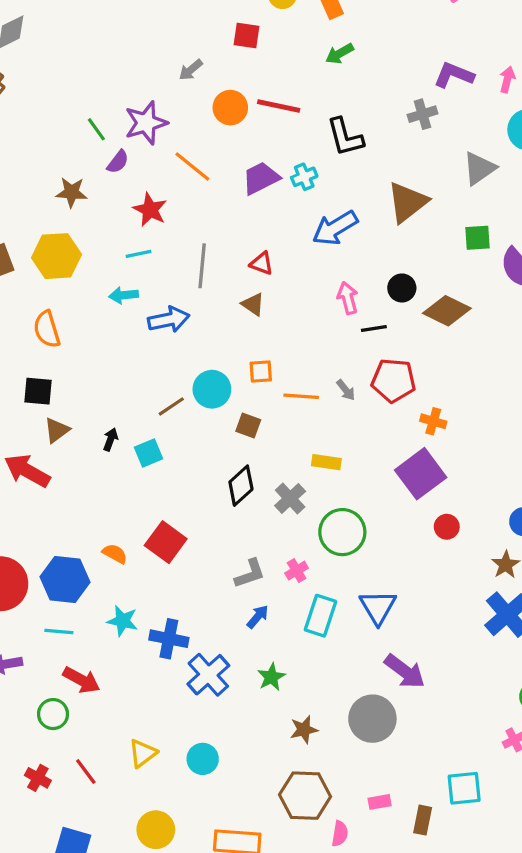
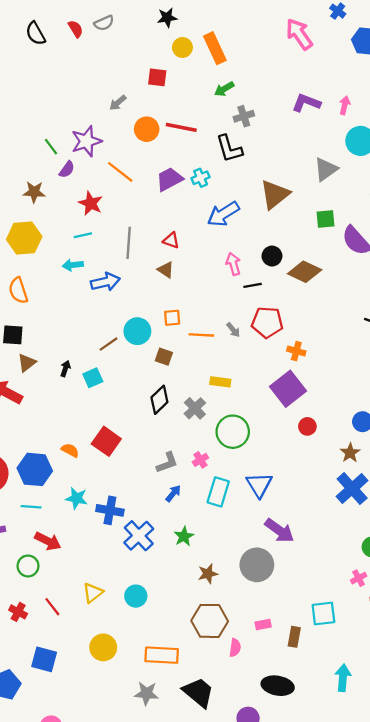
gray cross: (423, 114) -> (244, 116), moved

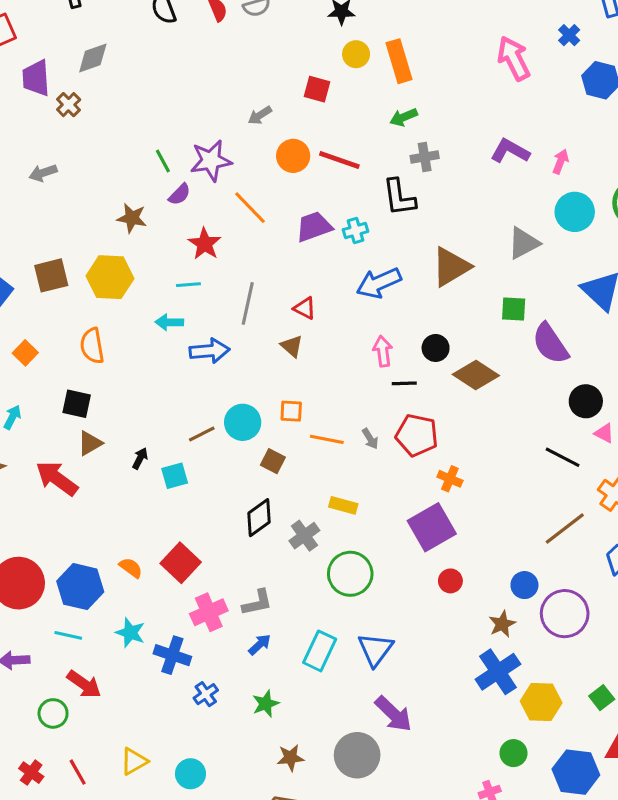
pink cross: (200, 460) -> (209, 612), moved, size x1.6
blue cross: (139, 536) -> (206, 694), size x0.6

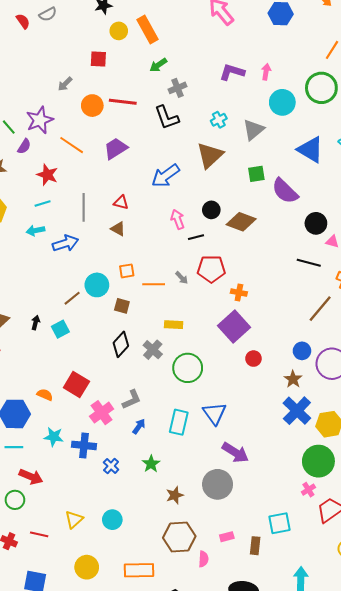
cyan cross: (355, 231) -> (219, 120), moved
green circle: (514, 753) -> (318, 461), size x1.8
red line: (78, 772) -> (39, 534), turned -36

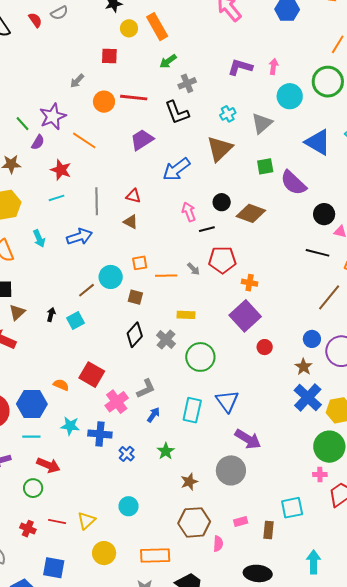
purple trapezoid: (116, 148) -> (142, 140), moved
cyan arrow: (35, 231) -> (39, 238), moved, turned -102
pink cross: (308, 490) -> (320, 475), turned 32
yellow triangle: (74, 520) -> (86, 521), moved

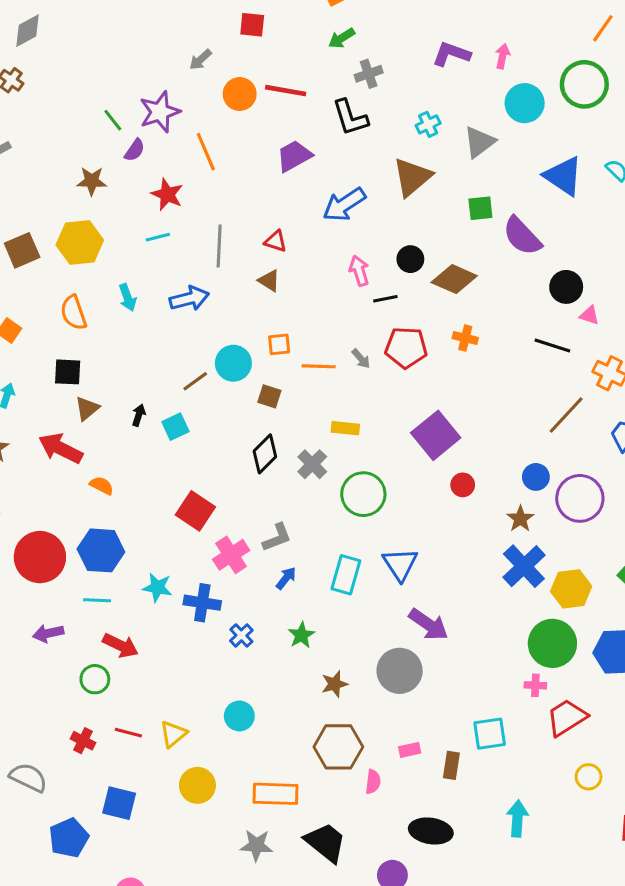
orange line: (84, 140) -> (206, 152), turned 30
orange cross: (250, 283) -> (465, 338), moved
orange semicircle: (61, 385) -> (102, 486), moved

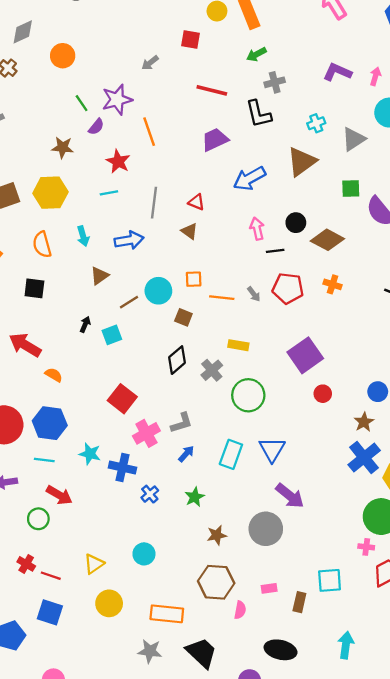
orange circle: (240, 94) -> (63, 56), moved
brown triangle: (87, 408) -> (99, 276), moved
red line: (128, 733) -> (51, 576), moved

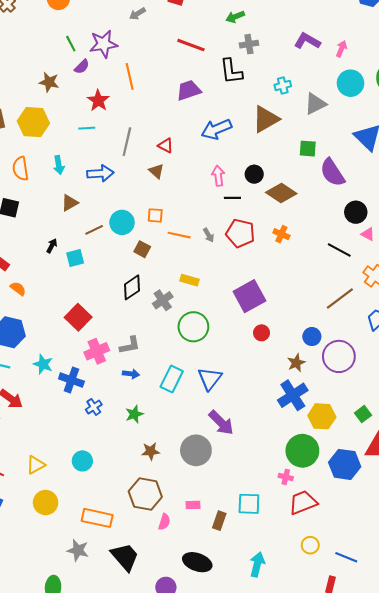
blue arrow: (186, 454) -> (131, 374), turned 49

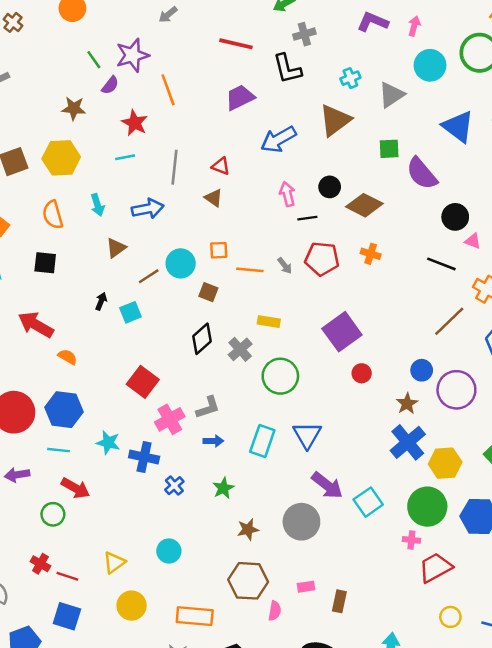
cyan square: (249, 504) -> (368, 502), moved, turned -30

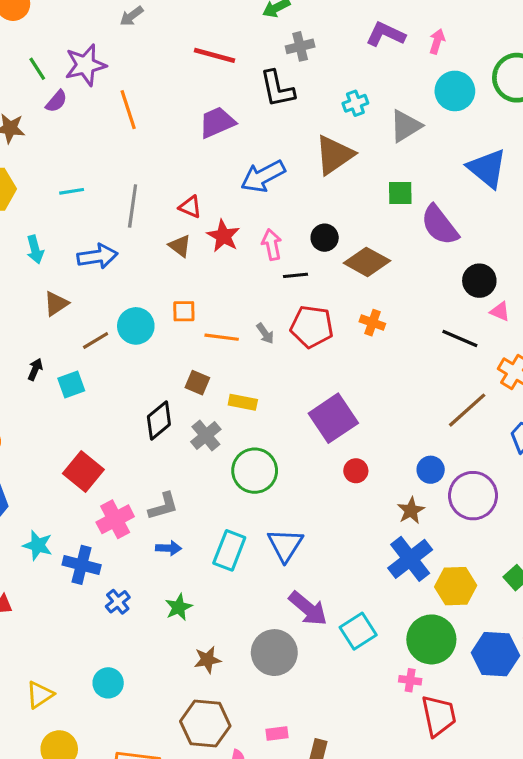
red star: (135, 123) -> (223, 236), moved
brown square: (208, 292) -> (197, 383), moved
red trapezoid: (435, 568) -> (439, 716), turned 105

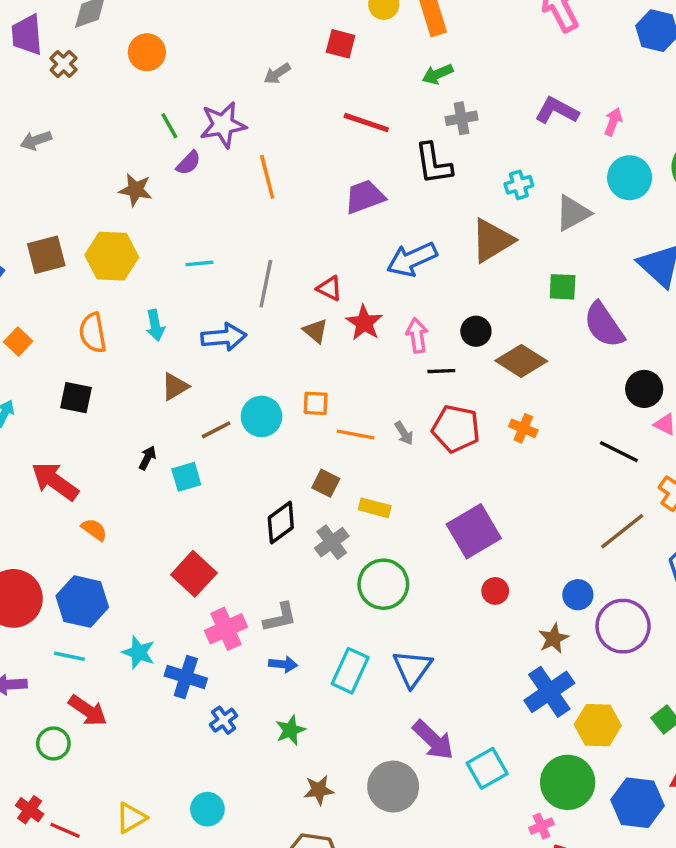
pink cross: (410, 680) -> (541, 826), turned -35

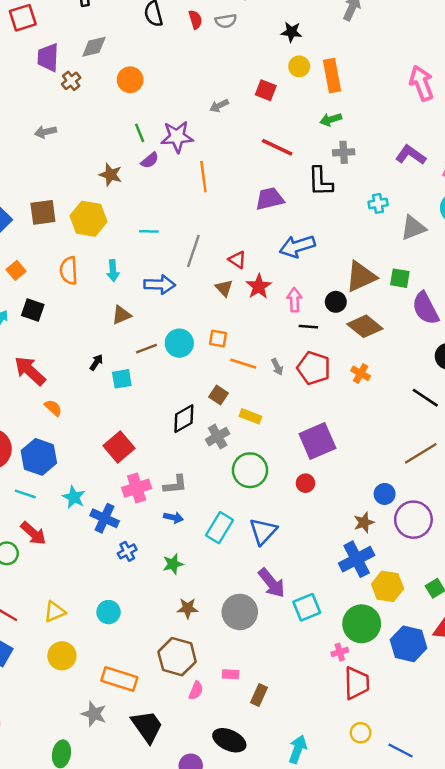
brown triangle: (492, 241) -> (361, 277), moved
black square: (76, 398) -> (33, 310), moved
red circle: (495, 591) -> (305, 483), moved

